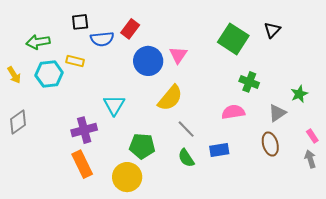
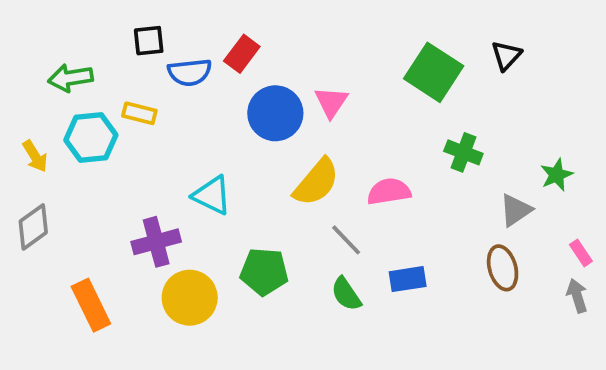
yellow arrow: (14, 75) -> (35, 156), moved
cyan triangle: (114, 105) -> (212, 195), turned -35
pink semicircle: (233, 112) -> (389, 192), moved
orange rectangle: (82, 164) -> (91, 305), moved
yellow circle: (127, 177) -> (190, 298), moved

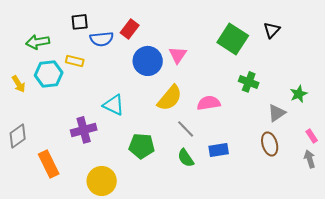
gray diamond: (33, 227) -> (18, 136), moved
yellow circle: (190, 298) -> (102, 181), moved

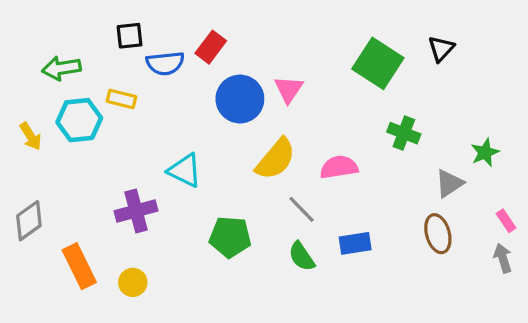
yellow circle: (102, 181) -> (133, 282), moved, size x0.6

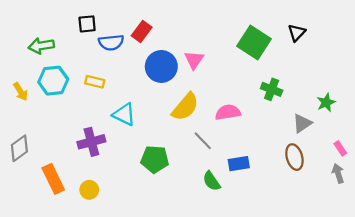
yellow rectangle: (121, 99) -> (95, 82), moved
green semicircle: (302, 256) -> (212, 181), moved

